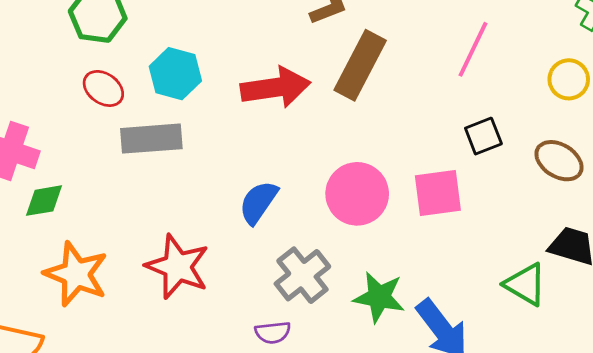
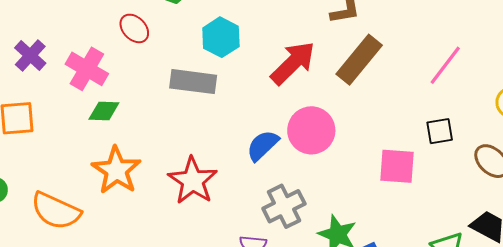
red ellipse: (103, 88) -> (134, 28), moved
red arrow: (275, 88) -> (293, 63), turned -48
pink circle: (357, 194) -> (311, 130), moved

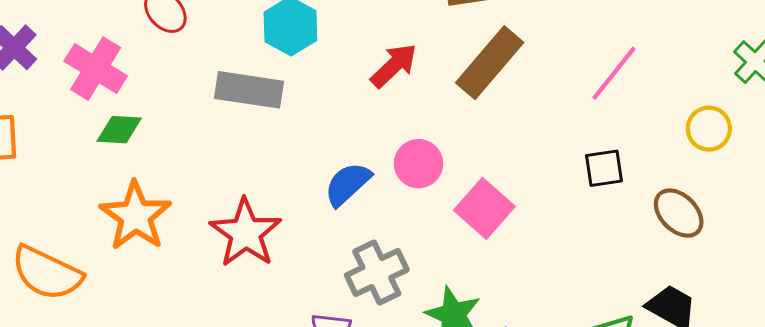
red arrow: (293, 63) -> (394, 66), size x0.7
pink circle: (311, 130) -> (418, 164), size x0.7
pink square: (397, 166) -> (484, 208), moved, turned 36

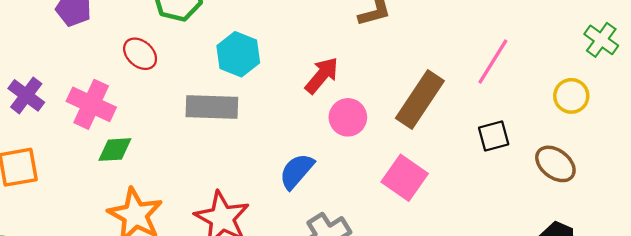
brown rectangle: (490, 63) -> (420, 100), moved
pink circle: (418, 164) -> (348, 117), moved

